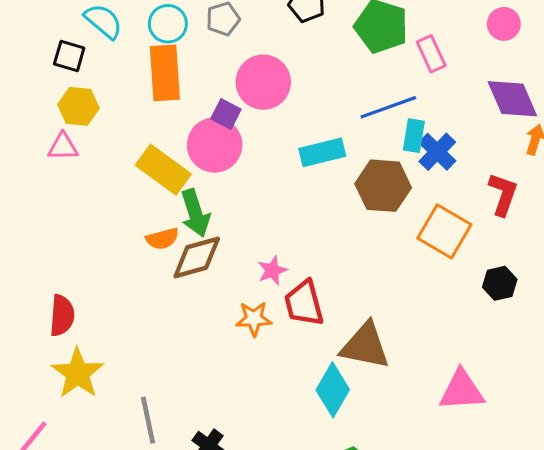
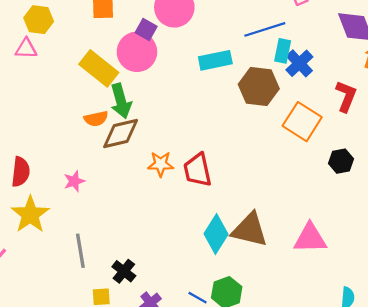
pink star: (272, 271) -> (74, 181), moved
orange star: (254, 319) -> (161, 164), moved
brown triangle: (365, 346) -> (250, 230), moved

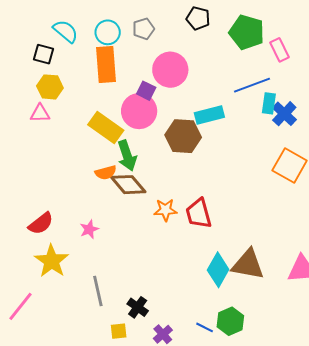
brown hexagon: (259, 86) -> (183, 136), moved
brown diamond: (121, 133) -> (128, 185), turned 66
red semicircle: (21, 172) -> (41, 223), turned 48

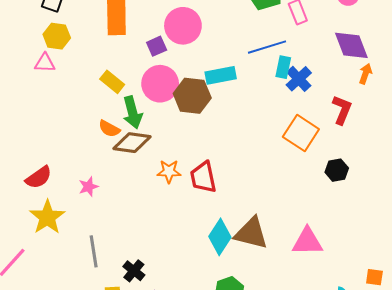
purple square: (146, 91) -> (157, 46), turned 36
pink circle: (139, 111) -> (160, 84), moved
yellow rectangle: (106, 128) -> (112, 82), size x0.7
orange semicircle: (106, 173) -> (109, 129), turned 40
brown diamond: (128, 185) -> (132, 143), turned -45

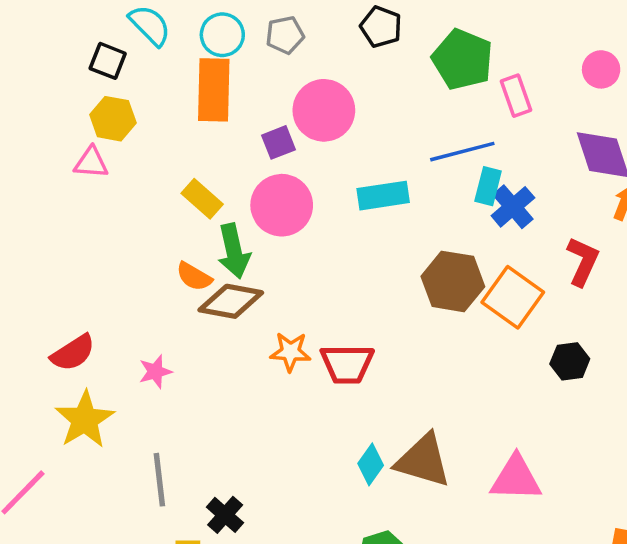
brown hexagon: (192, 96) -> (453, 281), moved
red trapezoid: (203, 177) -> (347, 364), turned -80
cyan diamond: (220, 237) -> (371, 464), size x0.7

